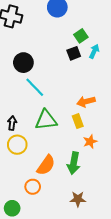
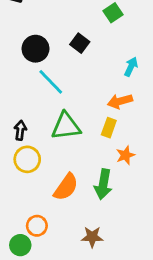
cyan arrow: (94, 51) -> (131, 67), moved
black square: (74, 53) -> (80, 43), moved, turned -32
yellow rectangle: (78, 121) -> (109, 128), turned 40
orange circle: (33, 187) -> (37, 226), moved
brown star: (78, 199) -> (92, 237), moved

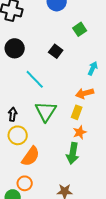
black circle: (35, 49) -> (15, 48), moved
green triangle: (66, 126) -> (46, 111), turned -50
orange star: (125, 155) -> (80, 132), moved
orange semicircle: (66, 187) -> (31, 156), moved

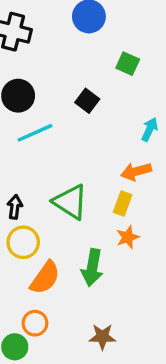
green square: (80, 29) -> (128, 64), turned -32
cyan line: (35, 79) -> (35, 133), moved, turned -70
green triangle: (46, 111) -> (70, 202), turned -30
green arrow: (73, 153) -> (92, 268), moved

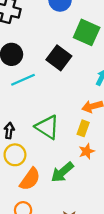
green square: (128, 64) -> (87, 32), size x1.6
black square: (87, 101) -> (59, 58), size x1.5
green arrow: (92, 268) -> (62, 172), turned 40

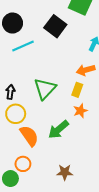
green triangle: (47, 127) -> (45, 89), turned 40
orange semicircle: (30, 179) -> (29, 136), turned -70

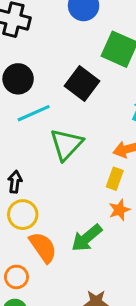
green triangle: (45, 89) -> (66, 144), moved
orange circle: (23, 164) -> (16, 277), moved

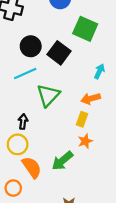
black circle: (18, 79) -> (31, 46), moved
black arrow: (15, 182) -> (23, 122), moved

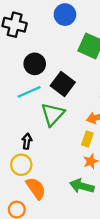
black square: (59, 53) -> (63, 84), moved
green arrow: (62, 161) -> (82, 186), moved, turned 55

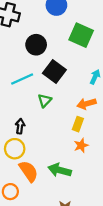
black circle: (35, 64) -> (36, 45), moved
green triangle: (53, 114) -> (45, 100), size x0.6
green arrow: (82, 186) -> (60, 170), moved

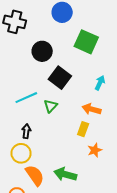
cyan line: (22, 79) -> (26, 98), moved
orange arrow: (86, 104) -> (92, 109), turned 30
orange star: (81, 145) -> (95, 150), moved

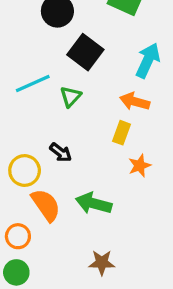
cyan arrow: (100, 83) -> (148, 60), size x1.5
black arrow: (26, 131) -> (61, 152), moved, turned 120

